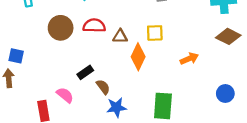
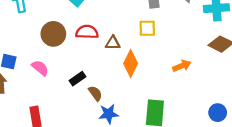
yellow square: (155, 33) -> (147, 28), moved
blue circle: (225, 94) -> (218, 113), moved
pink semicircle: (65, 95) -> (40, 68), moved

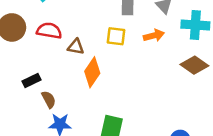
orange arrow: (182, 66) -> (154, 36), moved

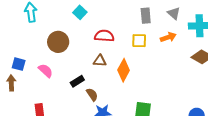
red semicircle: (49, 31) -> (104, 36), moved
brown triangle: (76, 47) -> (100, 61), moved

